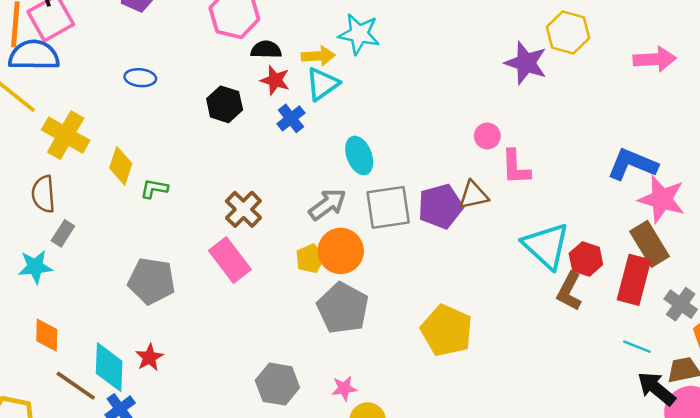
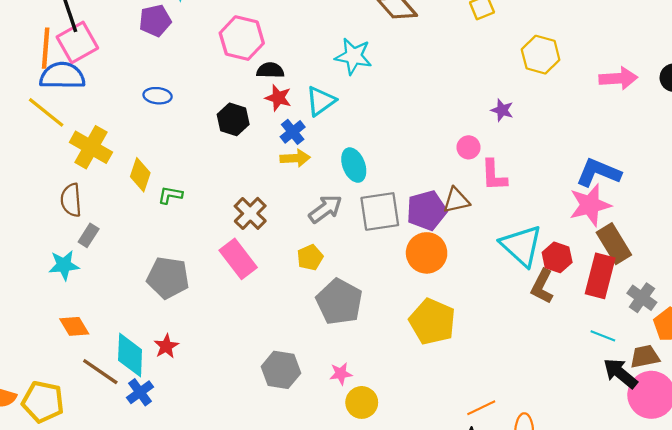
yellow arrow: (318, 56) -> (295, 158), moved
purple star: (526, 63) -> (502, 110), moved, size x0.6
pink star: (662, 199) -> (590, 205), moved, turned -30
orange circle: (341, 251) -> (427, 253), moved
orange diamond: (47, 335) -> (74, 326), turned -32

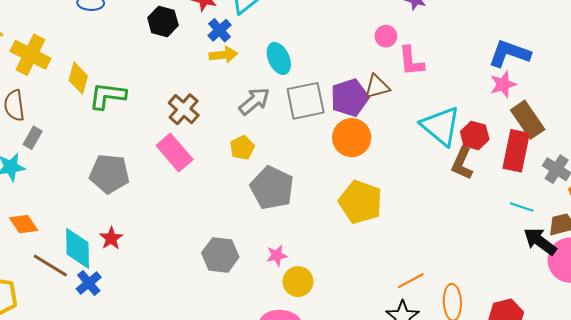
green L-shape: (170, 195) -> (107, 96), size x1.6
pink star: (590, 205) -> (503, 84), size x0.7

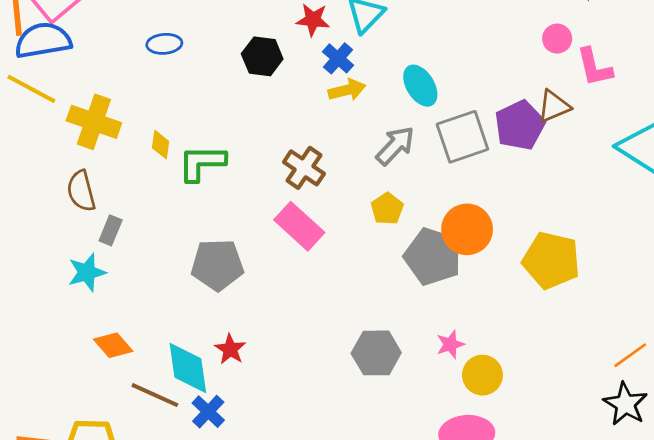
yellow diamond: (78, 78) -> (161, 145), size x0.7
orange circle: (352, 138) -> (467, 229), moved

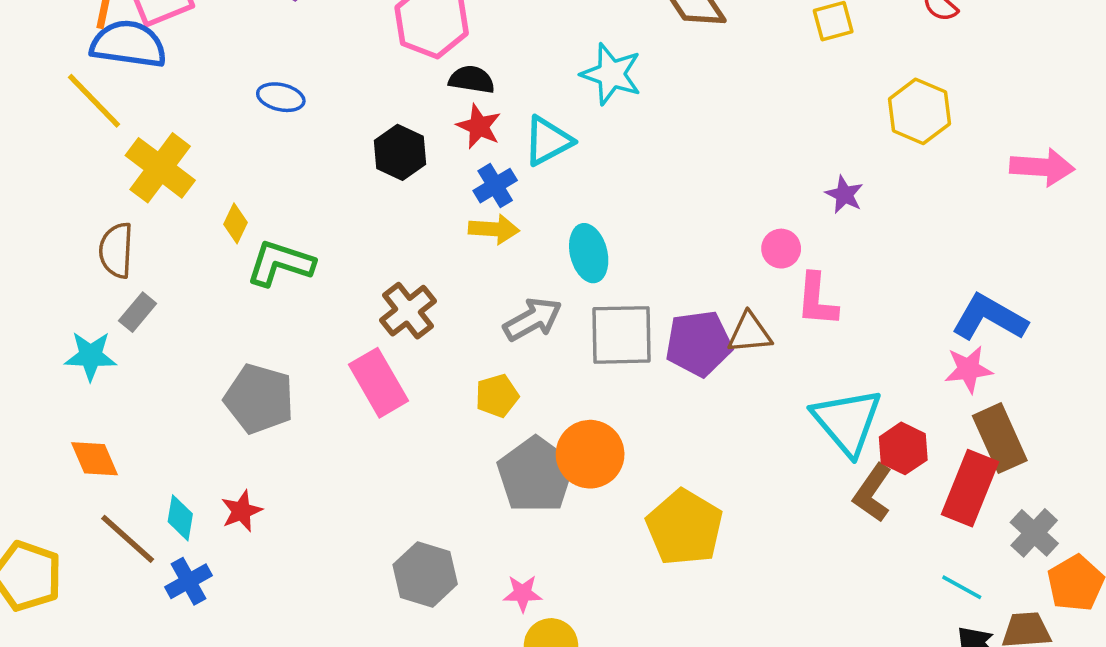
cyan diamond: (188, 368) -> (180, 518), size x0.6

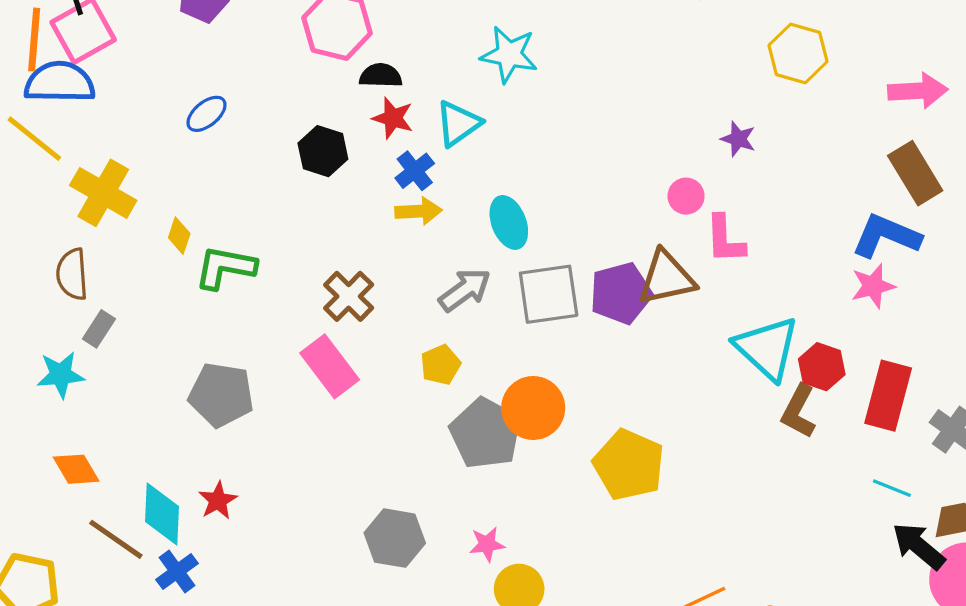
blue ellipse: (281, 97) -> (206, 114), turned -45
brown triangle: (750, 333) -> (667, 278), size x1.4
brown rectangle: (1000, 438) -> (915, 173), moved
cyan diamond: (180, 518) -> (162, 514), size x1.5

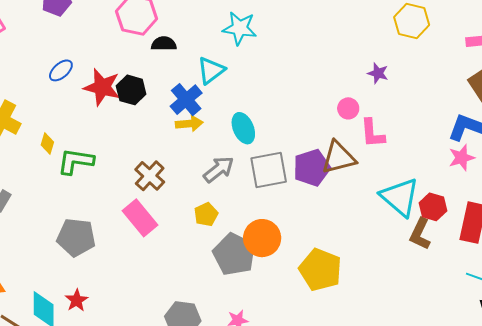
red star: (393, 118) -> (102, 87), moved, size x1.5
blue cross: (415, 171) -> (186, 100), size x1.4

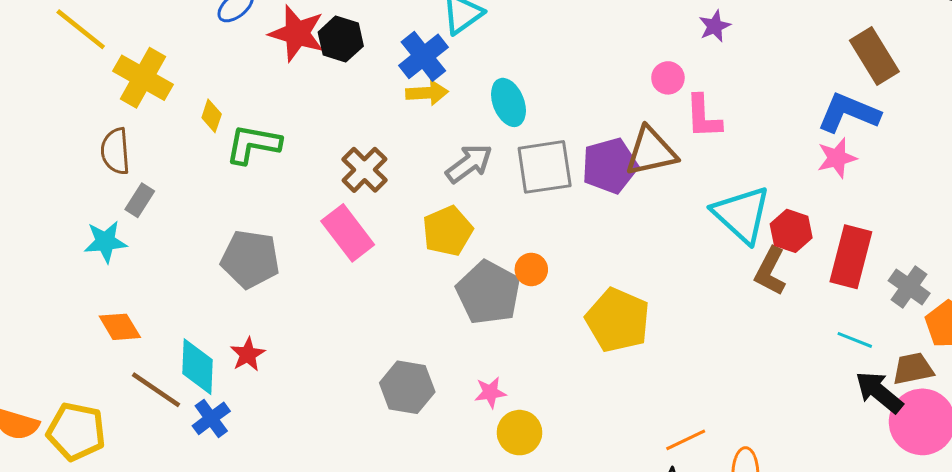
purple star: (378, 73) -> (715, 26), turned 30
yellow pentagon: (206, 214) -> (448, 231), size x1.4
orange circle: (262, 238) -> (531, 269), size x0.6

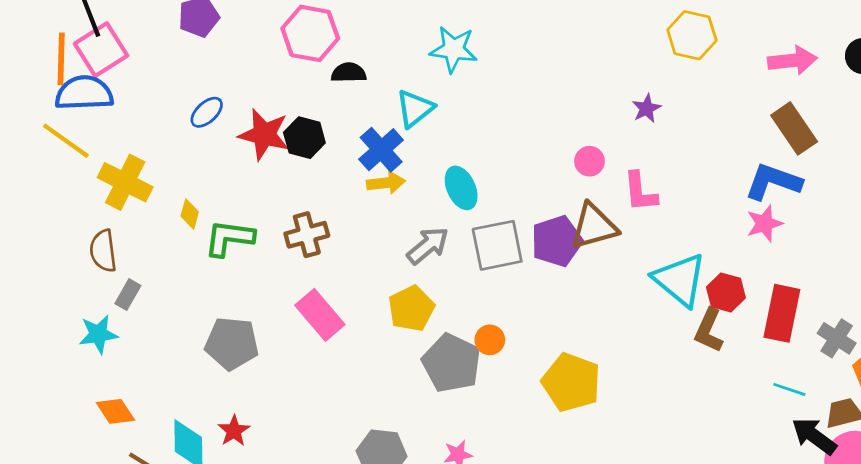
pink circle: (668, 78) -> (589, 161), moved
brown cross: (364, 170) -> (307, 235), moved, turned 33

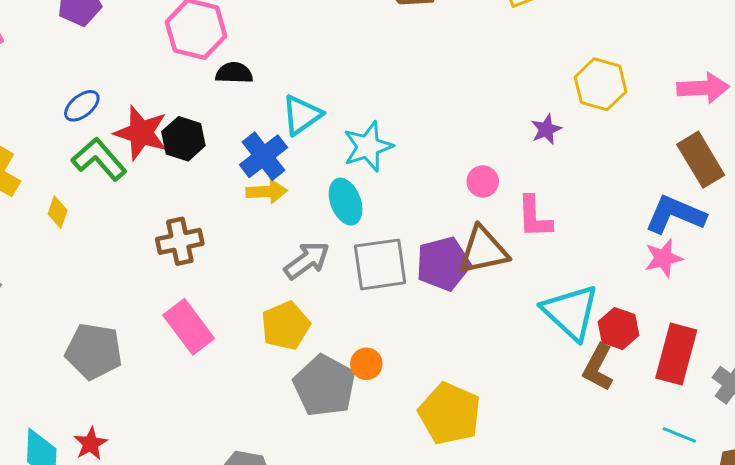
yellow hexagon: (692, 35) -> (601, 84), moved
cyan star: (454, 49) -> (368, 147), moved, turned -30
green L-shape: (229, 238) -> (99, 159), moved, turned 38

